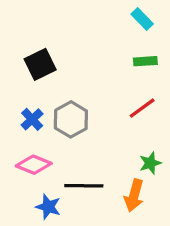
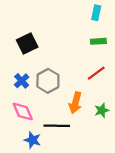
cyan rectangle: (142, 19) -> (96, 13), turned 56
pink diamond: (34, 165) -> (23, 112), turned 45
orange arrow: (134, 195) -> (75, 103), moved

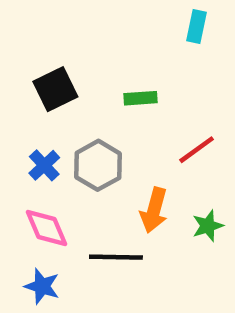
green rectangle: (98, 41) -> (141, 98), moved
blue star: (33, 140) -> (42, 286), moved

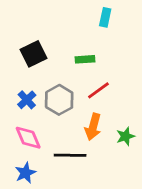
cyan rectangle: (197, 27) -> (105, 17), moved
red line: (197, 150) -> (98, 90), moved
blue star: (42, 286) -> (25, 173), turned 30

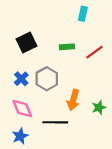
red line: (98, 90) -> (95, 52), moved

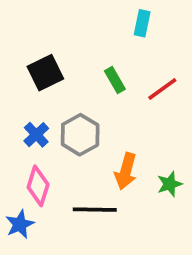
green rectangle: (67, 47) -> (115, 80), turned 64
pink diamond: (22, 108) -> (38, 186), turned 40
blue star: (20, 136) -> (20, 224), moved

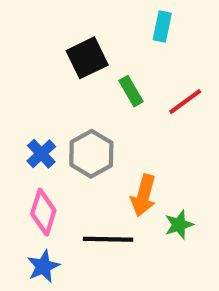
black square: (45, 73) -> (87, 58), moved
green star: (170, 184) -> (179, 225), moved
blue star: (20, 224) -> (43, 266), moved

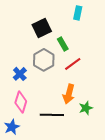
red line: (185, 102) -> (73, 64), moved
gray hexagon: (91, 154) -> (44, 60), moved
blue star: (43, 266) -> (12, 127), moved

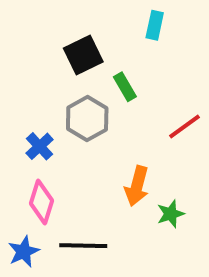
red line: (73, 64) -> (184, 126), moved
black line: (52, 115) -> (83, 246), moved

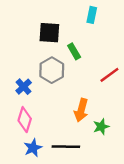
black square: (83, 55) -> (49, 33), turned 30
black line: (83, 246) -> (66, 147), moved
blue star: (24, 252) -> (33, 148), moved

